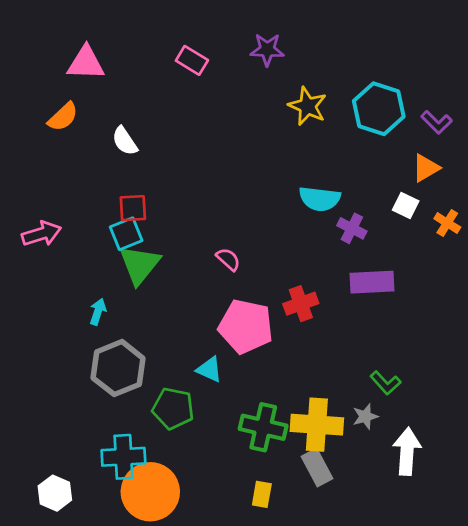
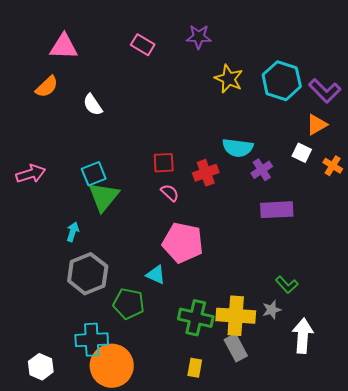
purple L-shape: (437, 122) -> (325, 91), size x1.4
red square: (133, 208) -> (164, 163), moved
purple cross: (352, 228) -> (262, 170), turned 30
red cross: (301, 304) -> (206, 173), moved

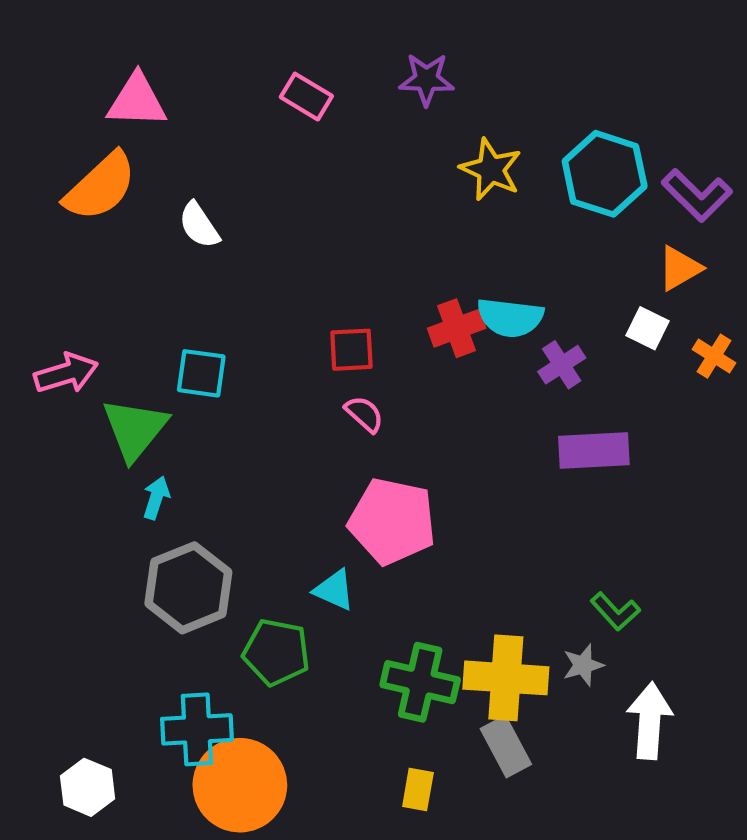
orange semicircle: (47, 87) -> (100, 187), size x1.5
red cross: (206, 173) -> (457, 328), moved
cyan square: (94, 174) -> (201, 373), turned 30
green triangle: (104, 197) -> (135, 429), moved

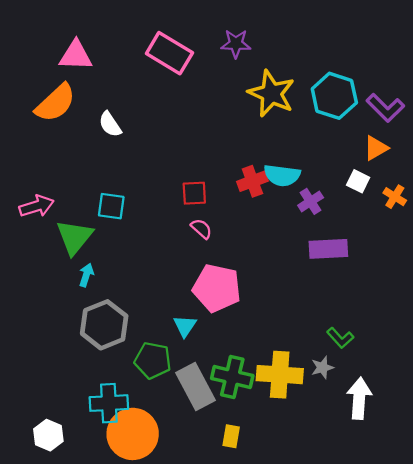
pink rectangle: (306, 97) -> (169, 53), size x1.6
yellow star: (491, 169) -> (271, 93), size x1.4
cyan triangle: (334, 590) -> (185, 326), turned 40
gray rectangle: (506, 747) -> (195, 386), moved, size x1.4

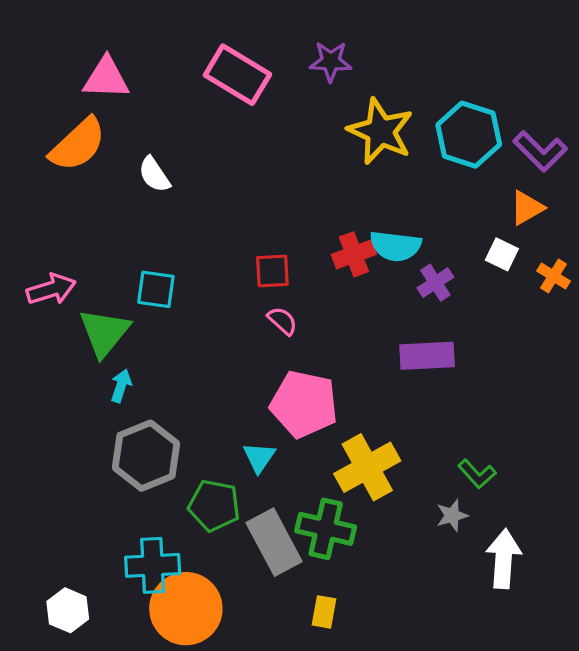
purple rectangle: (328, 249) -> (427, 356), moved
yellow cross: (280, 375) -> (367, 467), moved, turned -33

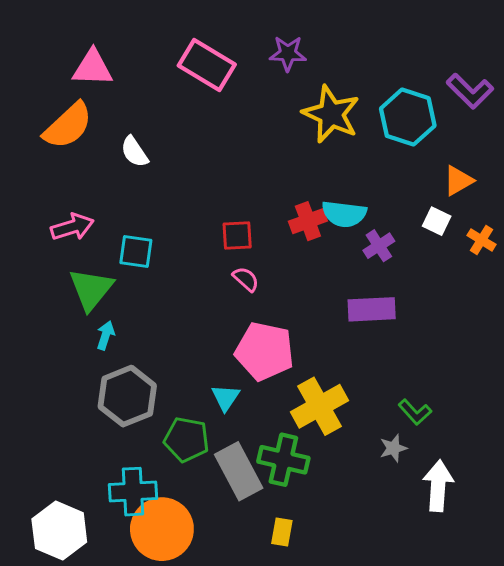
purple L-shape: (540, 151) -> (470, 91), moved
pink arrow: (51, 289) -> (72, 227), moved
white hexagon: (68, 610) -> (59, 531), size x1.5

